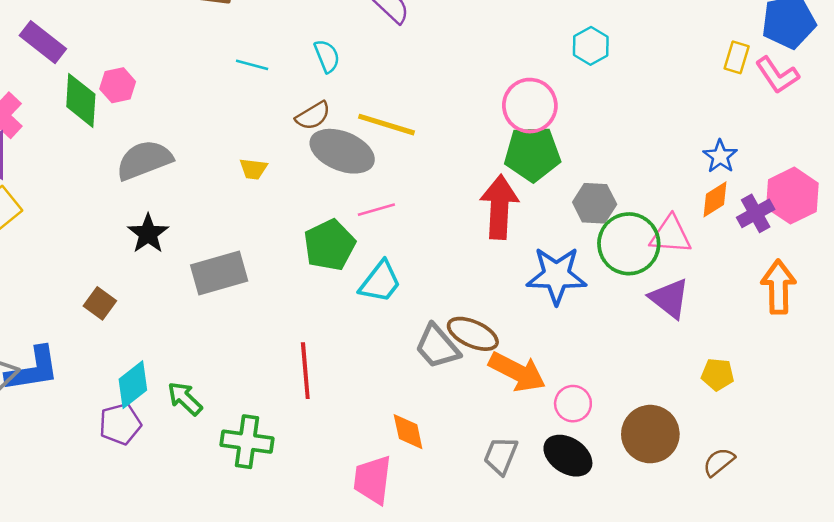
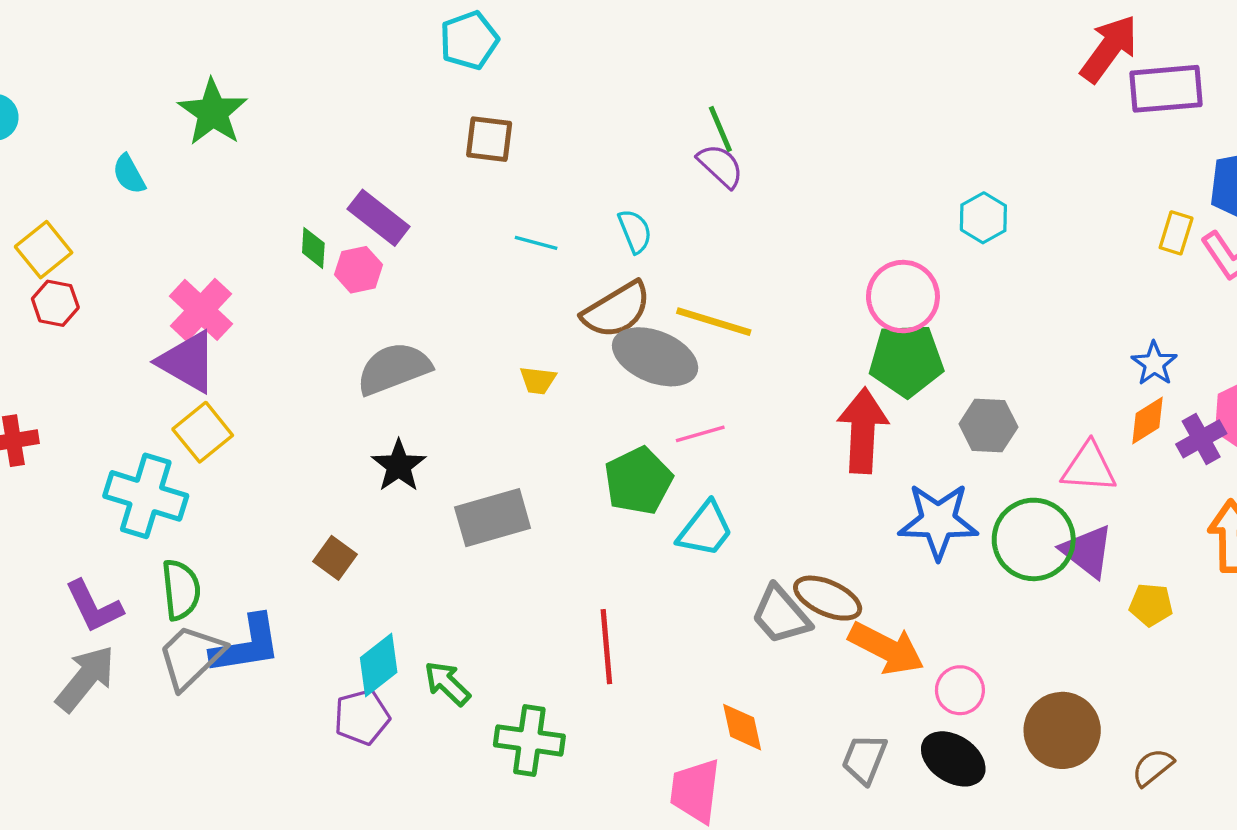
purple rectangle: (43, 42) -> (379, 218), moved
green diamond: (81, 100) -> (313, 248), moved, size x0.6
brown semicircle: (313, 116) -> (617, 310), size x1.5
green circle: (629, 244) -> (1034, 539), moved
yellow pentagon: (718, 374) -> (1151, 605), moved

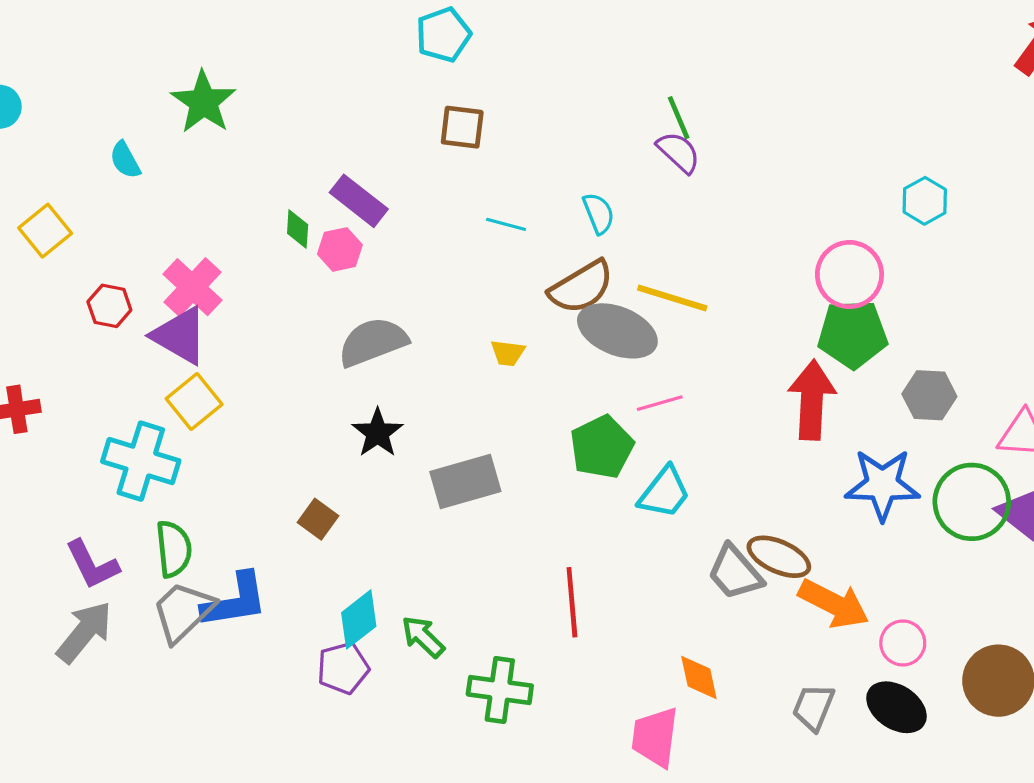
red hexagon: (55, 303) -> (109, 306), moved

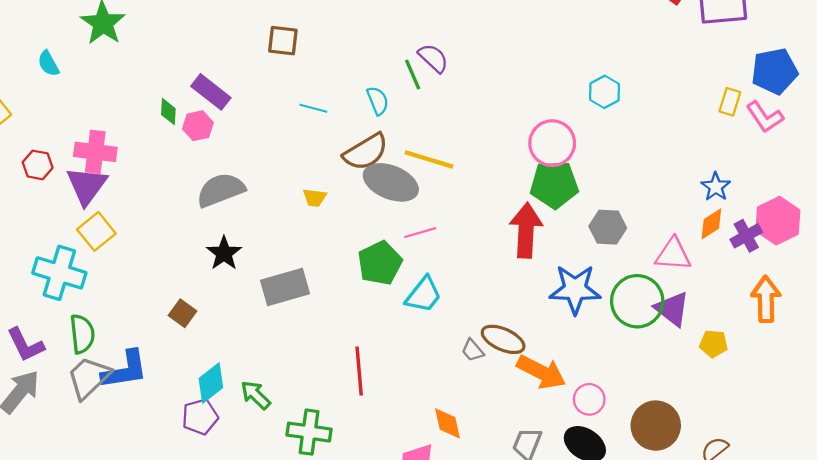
green line: (679, 118) -> (413, 74), moved
pink cross: (193, 287) -> (95, 152), turned -36
purple triangle: (180, 336) -> (87, 186), turned 36
gray trapezoid: (735, 572) -> (473, 350), size x0.6

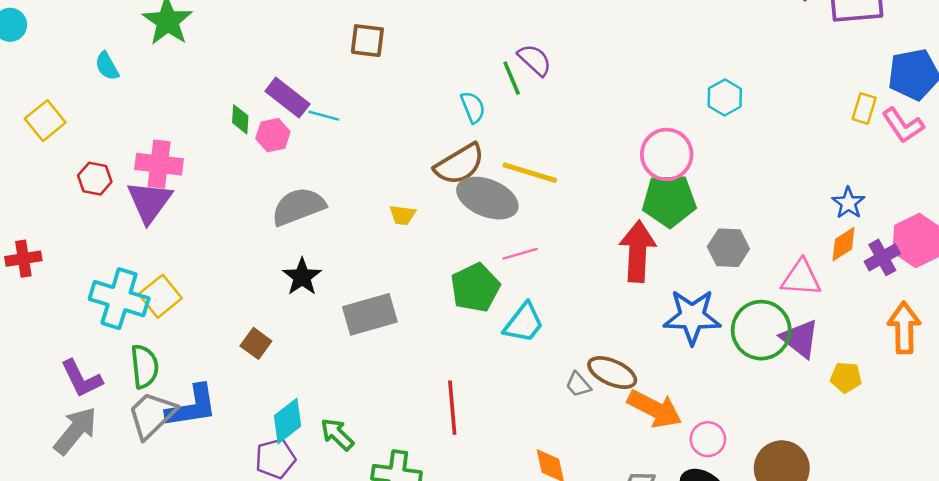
cyan line: (313, 108) -> (324, 116), moved
yellow square: (96, 231) -> (160, 296), moved

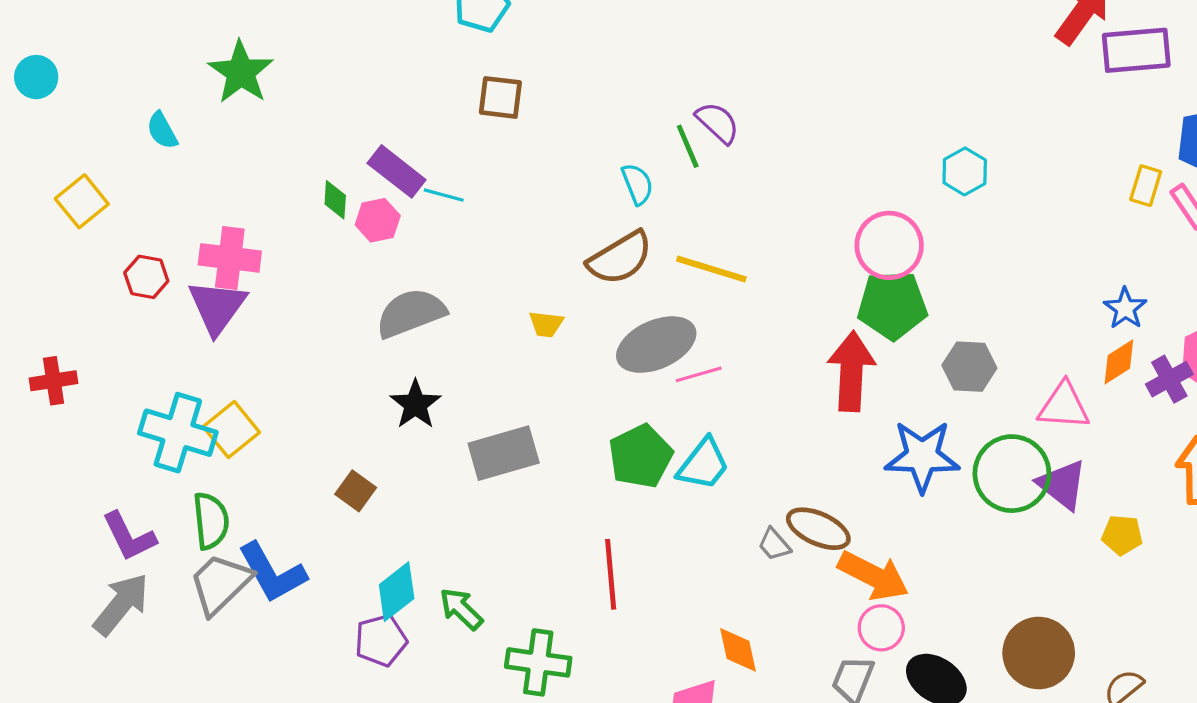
gray ellipse: (487, 198) -> (656, 345), moved, turned -46
green pentagon: (475, 288) -> (641, 456), moved
blue L-shape: (192, 406) -> (272, 573), turned 70
pink circle: (708, 439) -> (881, 628), moved

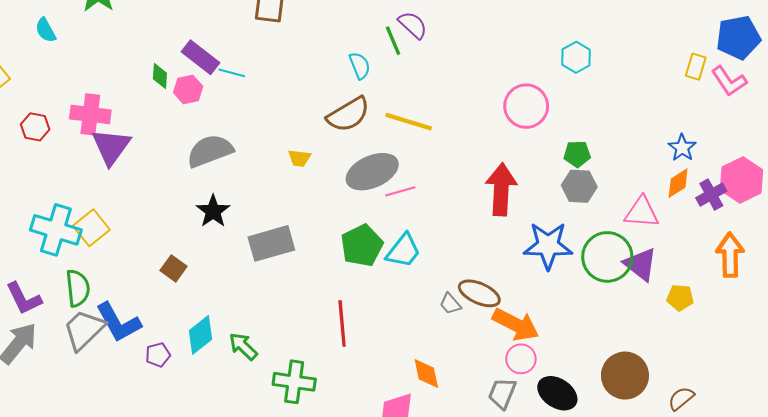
green pentagon: (892, 305) -> (577, 154), moved, size x0.6
purple triangle: (217, 307) -> (111, 147), moved
purple pentagon: (381, 640) -> (158, 355), moved, size x0.7

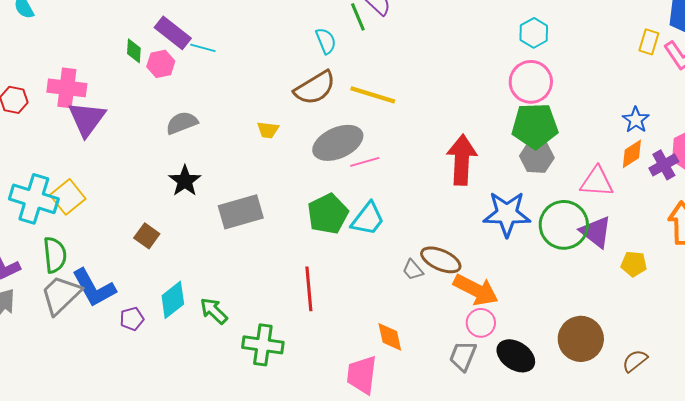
pink circle: (526, 106) -> (531, 82), moved
gray semicircle: (210, 151) -> (182, 123), size x0.7
green pentagon: (577, 154) -> (535, 126), size x1.8

